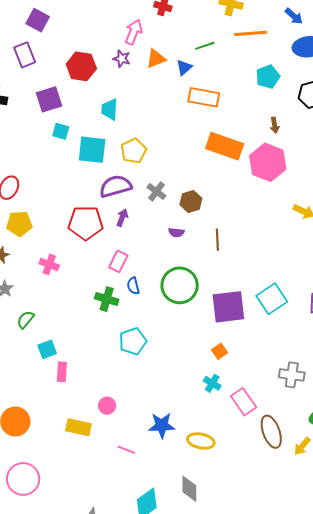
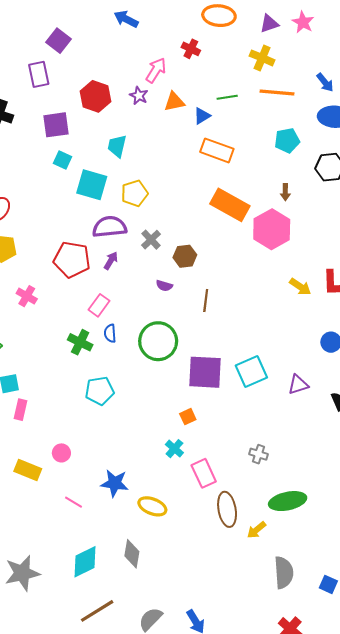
gray cross: (292, 375) -> (258, 454), size x0.7

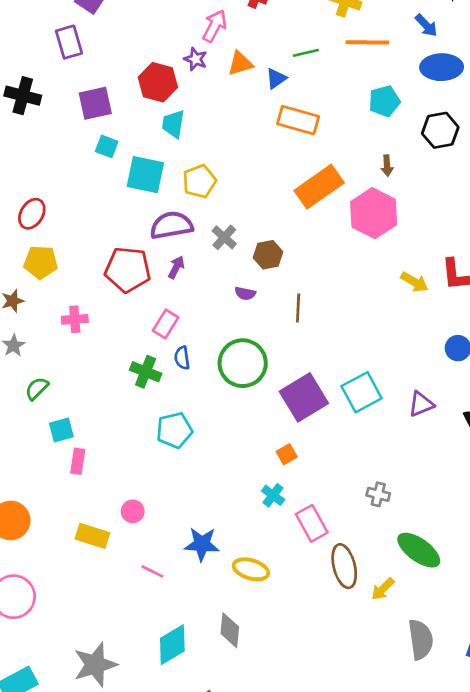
red hexagon: (95, 96) -> (158, 82), moved
orange rectangle: (230, 205) -> (319, 187), turned -60
pink cross: (27, 296) -> (75, 319), turned -30
purple square: (205, 372) -> (304, 397), turned -30
green ellipse: (288, 501) -> (419, 550), turned 52

